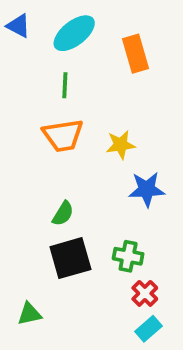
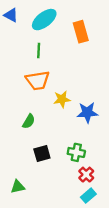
yellow star: (121, 145) -> (62, 99), moved
green semicircle: (63, 213) -> (29, 121), moved
black square: (70, 258) -> (42, 154), size x0.7

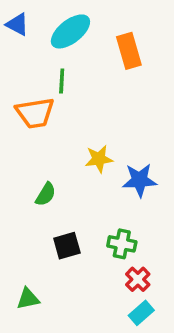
orange trapezoid: (38, 80) -> (35, 113), moved

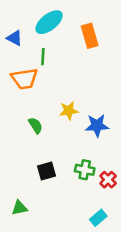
blue triangle: (17, 24) -> (15, 38), moved
green semicircle: (46, 194) -> (35, 125), moved, turned -63
red cross: (138, 279) -> (108, 180), moved

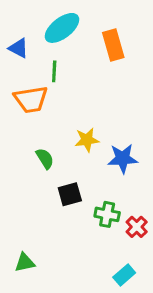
black square: (47, 171) -> (70, 194), moved

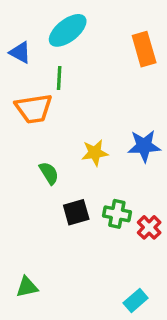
orange rectangle: (113, 45) -> (144, 49), moved
blue star: (123, 158) -> (144, 146), moved
green cross: (107, 214) -> (117, 214), moved
red cross: (137, 227) -> (149, 227), moved

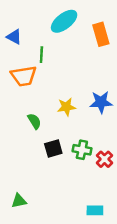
cyan ellipse: (68, 30) -> (64, 21), moved
cyan rectangle: (136, 300) -> (95, 210), turned 42

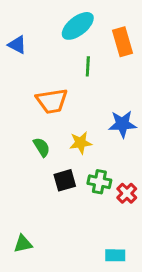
green line: (41, 55) -> (88, 66), moved
orange trapezoid: (24, 76) -> (52, 101), moved
yellow star: (66, 107) -> (81, 143), moved

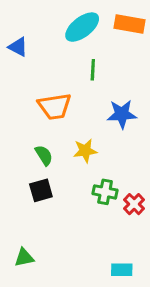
orange rectangle: (122, 42) -> (129, 24), moved, turned -64
blue star: (122, 124) -> (122, 114), moved
black square: (65, 180) -> (41, 190), moved

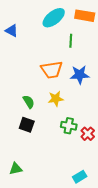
green line: (93, 70) -> (71, 41), moved
orange trapezoid: (55, 106) -> (52, 70), moved
black square: (41, 190) -> (27, 125), turned 35
cyan rectangle: (122, 270) -> (80, 177), turned -32

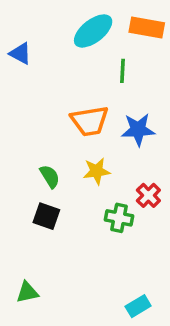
red cross: (88, 134) -> (148, 195), moved

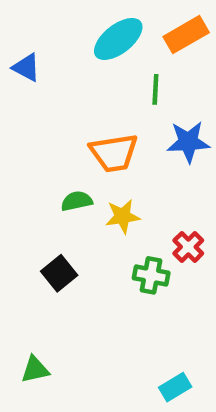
orange rectangle: (147, 28) -> (186, 35), turned -40
blue star: (138, 130) -> (188, 142), moved
green semicircle: (50, 176) -> (77, 201), moved, turned -70
black square: (46, 216) -> (59, 273), turned 32

